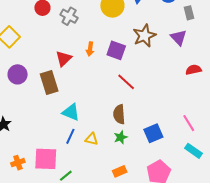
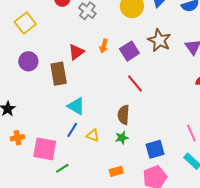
brown star: (144, 36) -> (159, 40), turned -30
purple square: (116, 50) -> (129, 51), turned 30
blue square: (153, 133) -> (155, 149), moved
orange cross: (18, 163) -> (17, 138), moved

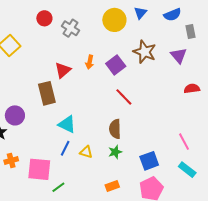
purple circle: (28, 61) -> (15, 115), moved

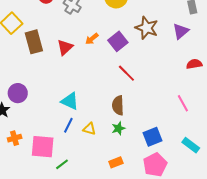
purple triangle: (179, 56) -> (181, 31), turned 30
orange arrow: (90, 62) -> (92, 39), turned 40
brown rectangle: (47, 93) -> (34, 42), moved
pink line: (184, 142) -> (183, 103), moved

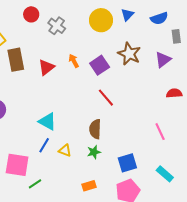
orange arrow: (92, 39) -> (74, 61), turned 96

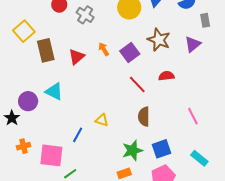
red semicircle: (174, 93) -> (166, 76), moved
cyan triangle: (47, 121) -> (54, 91), moved
brown semicircle: (95, 129) -> (144, 117), moved
yellow triangle: (65, 150) -> (102, 120), moved
green star: (94, 152) -> (132, 150), moved, size x1.5

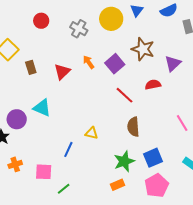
gray cross: (85, 15) -> (79, 29), moved
purple triangle: (193, 44) -> (173, 63), moved
brown rectangle: (46, 50) -> (31, 67), size x0.6
pink square: (51, 155) -> (44, 172), size x0.7

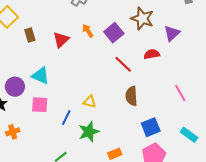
green star: (124, 161) -> (89, 132), moved
pink square: (44, 172) -> (40, 105), moved

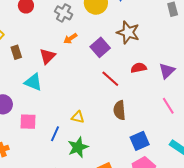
orange arrow: (88, 31) -> (70, 38), moved, turned -88
purple triangle: (172, 33) -> (167, 71), moved
cyan triangle: (41, 76) -> (33, 82), moved

